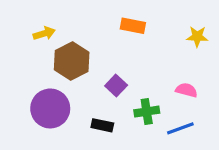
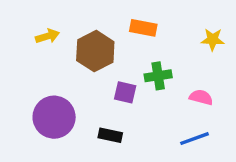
brown hexagon: (72, 61) -> (95, 51), moved
purple square: (116, 86) -> (125, 92), turned -30
green cross: (147, 112) -> (158, 76), moved

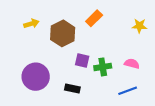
orange rectangle: (143, 28) -> (94, 18), turned -56
green cross: (158, 76) -> (103, 67), moved

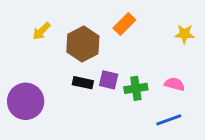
yellow arrow: (31, 24) -> (41, 31), turned 152
purple circle: (36, 77) -> (26, 101), moved
black rectangle: (72, 89) -> (83, 83), moved

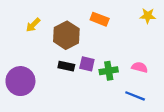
orange rectangle: (124, 24) -> (100, 19), turned 66
yellow star: (185, 34) -> (148, 16), moved
blue line: (169, 120) -> (135, 96), turned 42

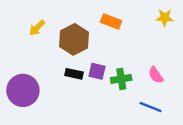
pink semicircle: (140, 67) -> (156, 75), turned -140

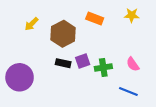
yellow star: (165, 18) -> (132, 15), moved
purple square: (97, 71) -> (83, 61), turned -32

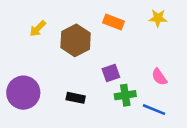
purple square: (83, 61) -> (111, 73), moved
black rectangle: (63, 63) -> (76, 98), moved
green cross: (103, 68) -> (125, 95), moved

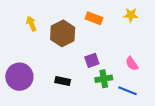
yellow arrow: (38, 29) -> (31, 24), turned 112

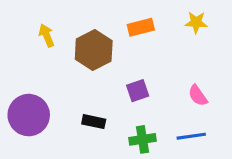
orange rectangle: (94, 18) -> (141, 27), turned -35
green cross: (104, 79) -> (142, 139), moved
blue line: (128, 91) -> (191, 136), turned -30

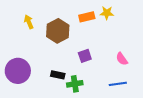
yellow star: (196, 22) -> (107, 13), moved
green cross: (142, 139) -> (75, 84), moved

